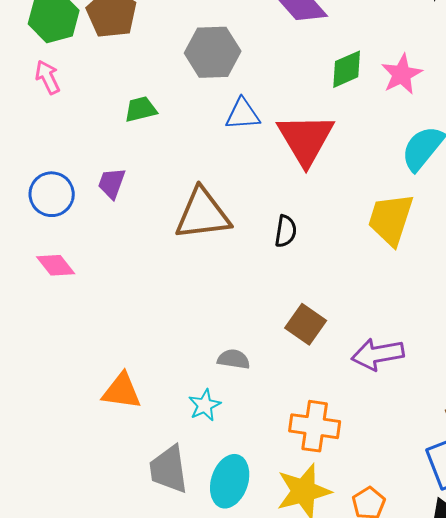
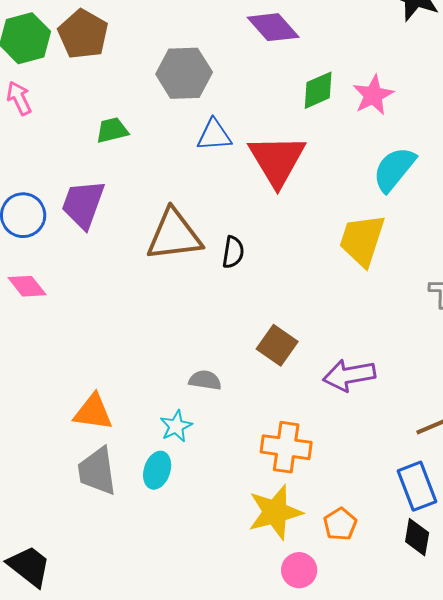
purple trapezoid: (112, 183) -> (83, 204), size x1.6
black semicircle: (286, 231) -> (233, 252), moved
gray trapezoid: (169, 469) -> (97, 471), moved
cyan ellipse: (230, 481) -> (157, 470), moved, size x0.7

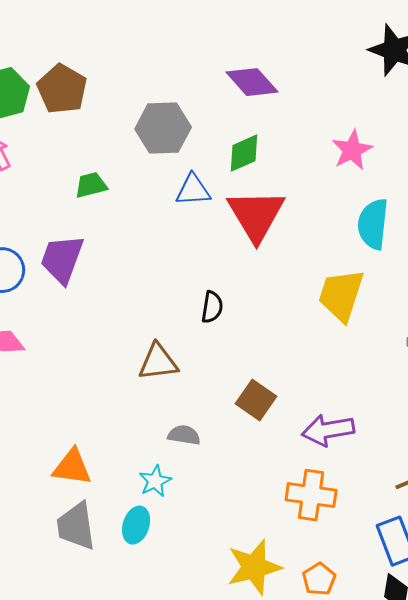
green diamond: (318, 90) -> (244, 153), moved
cyan semicircle: (394, 169) -> (373, 224), turned -33
brown triangle: (174, 235) -> (158, 362), moved, size x0.7
orange cross: (286, 447) -> (311, 495), moved

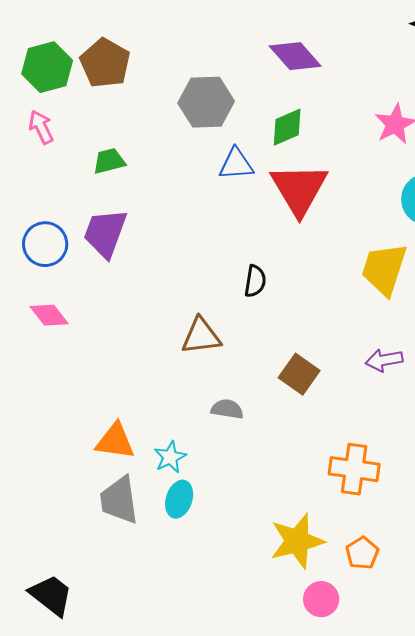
green trapezoid: (91, 185) -> (109, 161), moved
purple arrow: (328, 430) -> (384, 360), moved, size x0.7
cyan star: (155, 481) -> (170, 457), moved

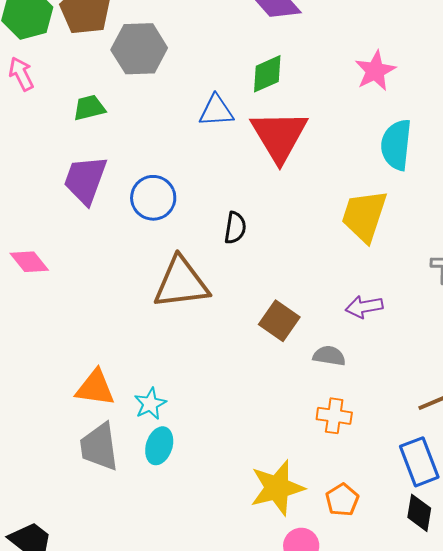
gray hexagon: (206, 102) -> (139, 49), moved
blue circle: (45, 244) -> (153, 198), moved
brown triangle: (201, 336) -> (181, 283), size x1.4
gray semicircle: (227, 409) -> (329, 356), moved
orange cross: (354, 469) -> (334, 416), size x0.7

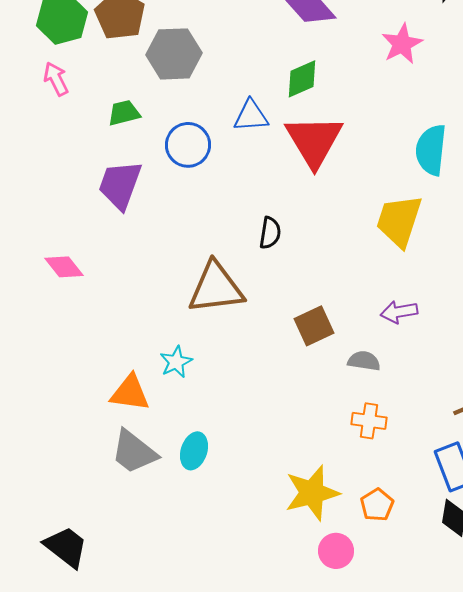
pink star: (375, 71) -> (402, 44), moved
blue circle: (153, 198) -> (188, 145), moved
brown square: (279, 321) -> (314, 326), turned 30
cyan star: (150, 404) -> (176, 362), moved
gray trapezoid: (99, 447) -> (134, 452), turned -44

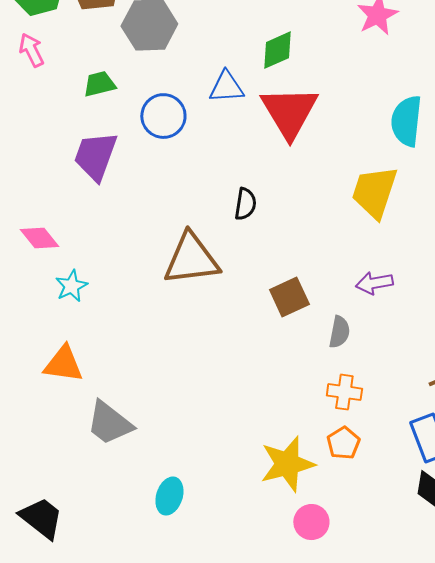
gray semicircle: (364, 361) -> (339, 332), turned 92
cyan star: (176, 362) -> (71, 286), moved
orange triangle: (130, 393) -> (63, 364), moved
cyan ellipse: (194, 451) -> (169, 496), moved
orange pentagon: (377, 505) -> (343, 443), moved

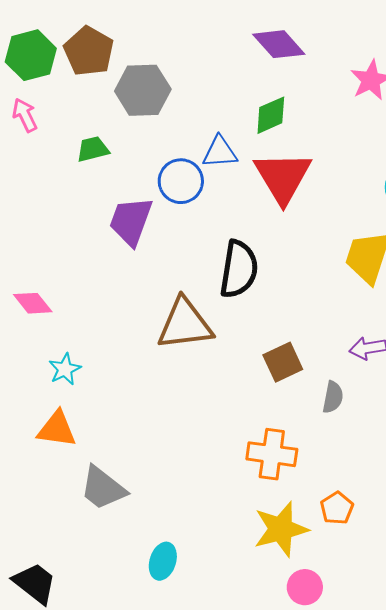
blue circle: (163, 116) -> (181, 181), moved
purple trapezoid: (95, 156) -> (131, 221), moved
black semicircle: (245, 204) -> (239, 269), size x1.8
cyan star: (71, 286) -> (65, 369), moved
orange cross: (344, 392) -> (272, 454), moved, size x1.4

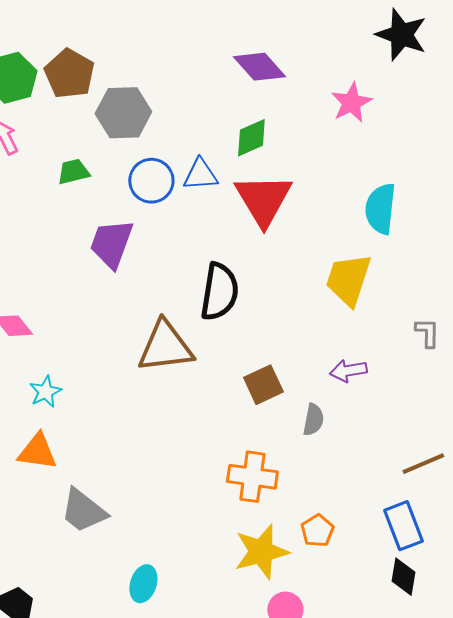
blue circle: (181, 181) -> (151, 181), moved

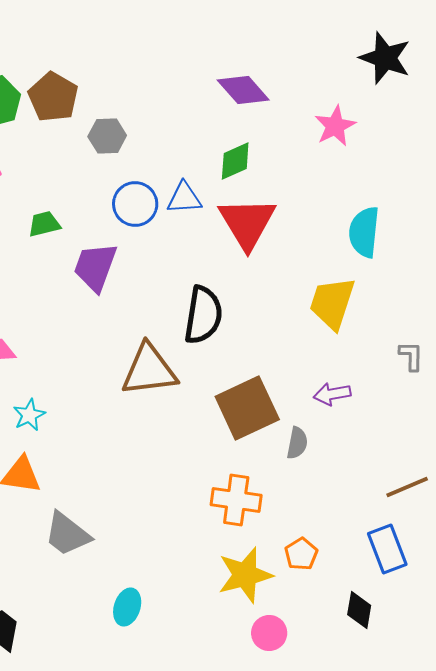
gray hexagon: (123, 113) -> (107, 136), size x0.7
green trapezoid: (73, 172) -> (44, 224), moved
brown square: (263, 385) -> (247, 408), size x1.6
black diamond: (403, 577) -> (359, 610), moved

